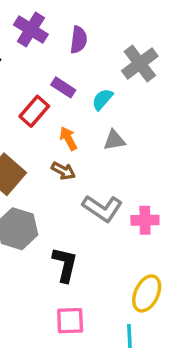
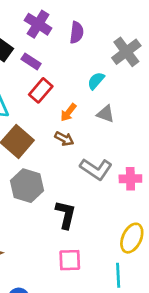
purple rectangle: (63, 87) -> (31, 61), moved
orange arrow: (68, 138) -> (68, 112), turned -114
gray triangle: (114, 140) -> (106, 114), turned 30

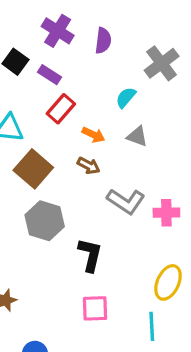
orange arrow: (68, 112) -> (93, 135), turned -102

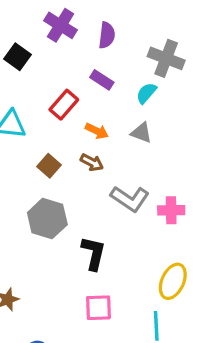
gray cross: (162, 63) -> (166, 58), turned -32
purple rectangle: (50, 75) -> (102, 80), moved
cyan semicircle: (126, 97) -> (146, 93), moved
brown square: (33, 169) -> (49, 166), moved, size x0.6

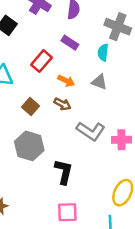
cyan semicircle: (146, 93) -> (103, 52), turned -35

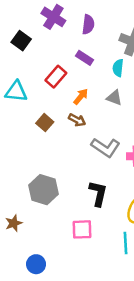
orange arrow: (66, 81) -> (81, 96), turned -77
gray hexagon: (29, 146) -> (43, 190), moved
black L-shape: (64, 172) -> (98, 193), moved

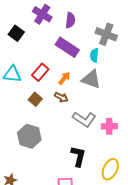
purple rectangle: (84, 58) -> (67, 47), size x1.6
red rectangle: (56, 77) -> (40, 72), moved
gray triangle: (114, 98) -> (91, 79), size x1.5
gray hexagon: (43, 190) -> (29, 136), moved

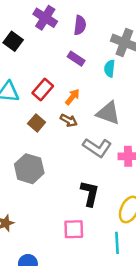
purple rectangle: (67, 47) -> (76, 59), size x0.6
gray triangle: (91, 79) -> (108, 113), moved

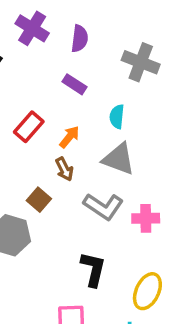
cyan semicircle: (110, 68) -> (117, 117), moved
brown arrow: (69, 120) -> (64, 169), turned 35
brown square: (37, 123) -> (39, 200), moved

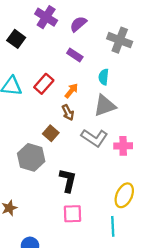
purple semicircle: (80, 39) -> (78, 24), turned -138
gray triangle: (119, 159) -> (105, 106), turned -40
black L-shape: (93, 269) -> (68, 180), moved

